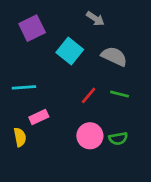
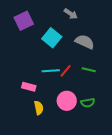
cyan line: (24, 87) -> (51, 71), moved
pink rectangle: (39, 117) -> (29, 87), turned 40
yellow semicircle: (20, 137) -> (39, 108), moved

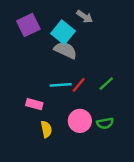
cyan square: (52, 38) -> (63, 32), moved
gray semicircle: (85, 42) -> (65, 50), moved
green line: (89, 70) -> (106, 84), turned -56

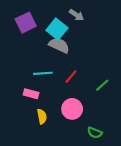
green line: (106, 84) -> (102, 85), moved
cyan line: (61, 85) -> (43, 73), moved
green semicircle: (105, 123) -> (95, 133), moved, turned 32

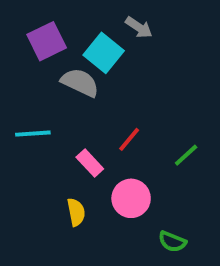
gray semicircle: (59, 45) -> (80, 82), moved
cyan line: (43, 73) -> (33, 134), moved
pink rectangle: (31, 94) -> (90, 163), moved, turned 32

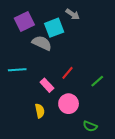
cyan square: (104, 53) -> (54, 28), turned 30

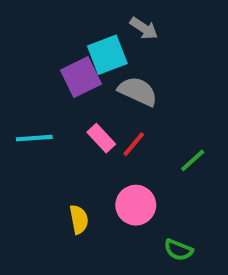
purple square: (24, 22) -> (81, 77), moved
gray semicircle: (42, 43) -> (138, 91), moved
pink rectangle: (47, 85) -> (101, 138), moved

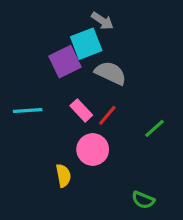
gray arrow: (144, 28) -> (102, 21), moved
pink circle: (136, 205) -> (93, 150), moved

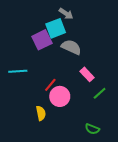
pink rectangle: (81, 110) -> (87, 74), moved
red line: (107, 115) -> (50, 85), moved
green line: (155, 128) -> (100, 93), moved

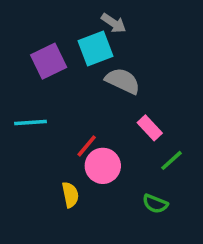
purple square: (42, 40) -> (49, 61), moved
green semicircle: (92, 129) -> (155, 204), moved

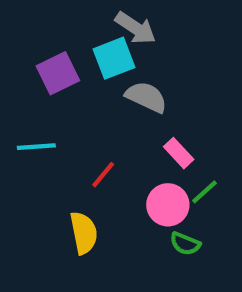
gray arrow: (114, 23) -> (135, 28), size x1.4
pink circle: (103, 166) -> (168, 205), moved
yellow semicircle: (70, 195) -> (84, 233), size x1.4

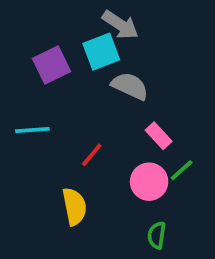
green semicircle: (185, 244) -> (157, 235), moved, turned 76

